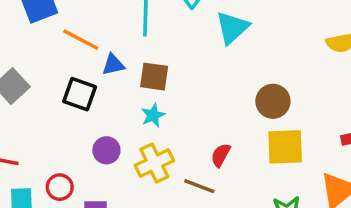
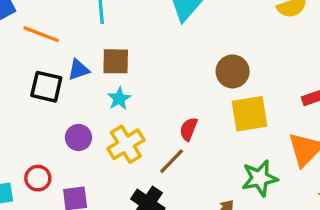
blue triangle: (113, 65) -> (78, 70), moved
brown line: (199, 186) -> (172, 161), turned -60

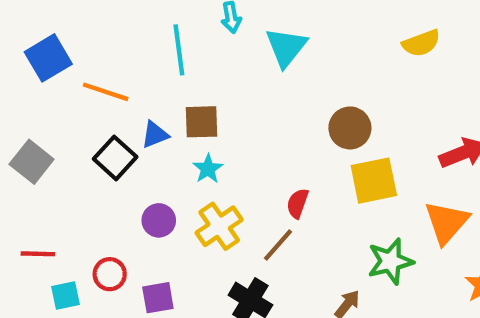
black square: (46, 87) -> (115, 158), turned 32

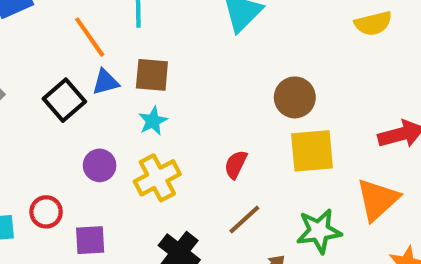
orange line: (106, 92) -> (90, 37), moved, turned 30
brown line: (278, 245) -> (244, 219), moved

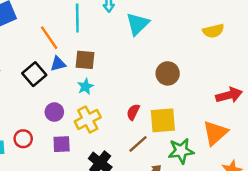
yellow square: (312, 151) -> (163, 120), moved
purple square: (90, 240) -> (62, 144), moved

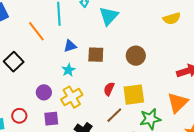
brown square: (85, 60) -> (96, 55), moved
blue triangle: (58, 64) -> (70, 46), moved
black square: (34, 74) -> (14, 62), moved

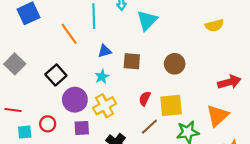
black square: (14, 62) -> (56, 75), moved
purple circle: (44, 92) -> (75, 100), size x1.5

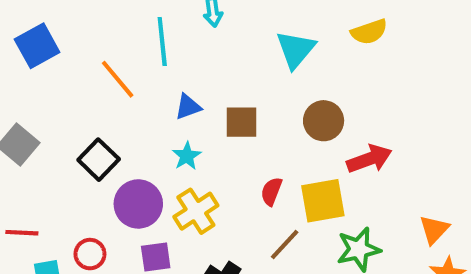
cyan triangle: (147, 20) -> (296, 49), moved
yellow semicircle: (214, 25) -> (369, 32), moved
red arrow: (229, 82) -> (369, 159), moved
orange triangle: (218, 116) -> (434, 230), moved, size x0.7

